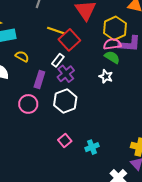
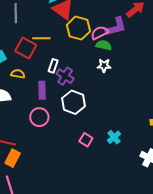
yellow hexagon: (115, 28) -> (78, 28), moved
red square: (69, 40) -> (26, 48), moved

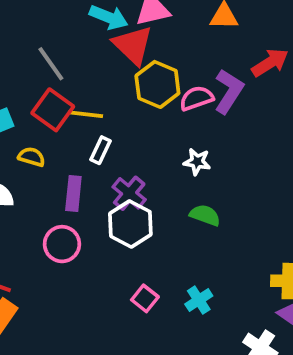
gray line: (16, 13) -> (51, 64), moved, turned -42
purple L-shape: (116, 27) -> (229, 91), turned -50
yellow line: (41, 38) -> (86, 114), moved
green semicircle: (104, 45) -> (205, 215), moved
purple cross: (65, 76) -> (129, 193), moved

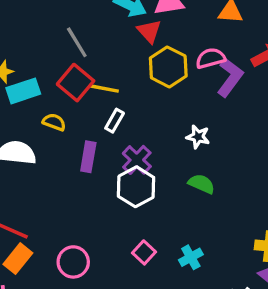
red triangle: (133, 45) -> (149, 31), size x0.7
pink semicircle: (196, 98) -> (211, 58), moved
pink circle: (62, 244) -> (73, 262), moved

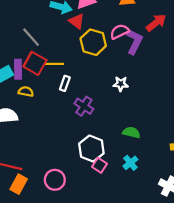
purple rectangle: (88, 157) -> (18, 69), moved
green semicircle: (202, 184) -> (131, 132), moved
white hexagon: (136, 187) -> (91, 149), moved

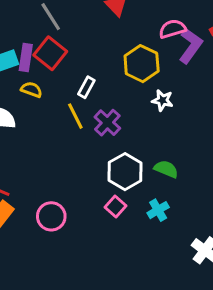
yellow hexagon: (93, 42) -> (142, 64), moved
yellow line: (54, 64) -> (75, 116), moved, turned 54
white hexagon: (91, 149) -> (125, 172), moved

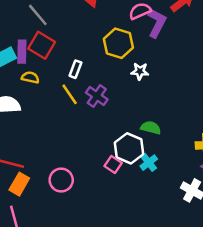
white hexagon: (125, 172) -> (129, 148), moved

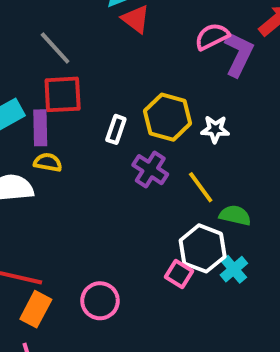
yellow hexagon: (118, 43) -> (168, 117), moved
red square: (42, 45) -> (63, 94), turned -32
purple rectangle: (22, 52) -> (40, 128), moved
yellow semicircle: (30, 77) -> (48, 162), moved
yellow line: (70, 94) -> (201, 187), moved

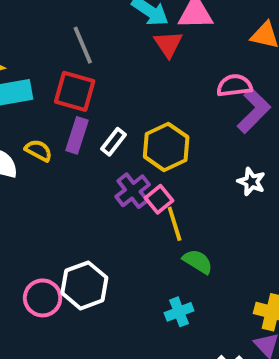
purple rectangle: (40, 128) -> (77, 135), moved
white star: (215, 129) -> (251, 182), moved
white hexagon: (203, 248) -> (84, 285), moved
pink square: (179, 274) -> (159, 199), moved

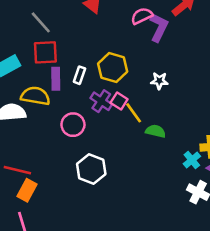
yellow semicircle: (39, 150) -> (35, 96), size x1.6
white star: (251, 182) -> (159, 81), moved
pink circle: (43, 298) -> (73, 125), moved
cyan cross: (179, 312) -> (192, 160), moved

